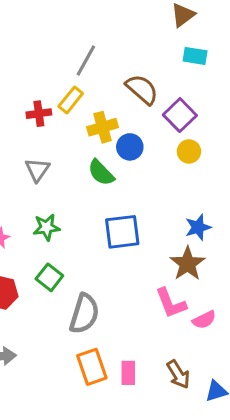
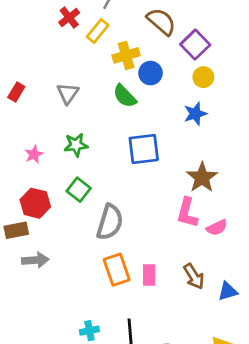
red cross: (39, 114) -> (69, 17), moved, turned -30
blue star: (198, 227) -> (195, 114), moved
pink L-shape: (171, 303) -> (187, 213), turned 36

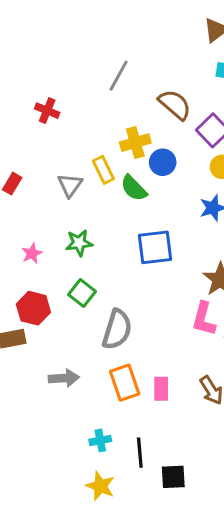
red cross: (69, 17) -> (47, 111), moved, turned -30
yellow rectangle: (98, 31) -> (103, 170), moved, turned -65
gray arrow: (35, 260) -> (64, 378), moved
cyan cross: (89, 331) -> (100, 440), moved

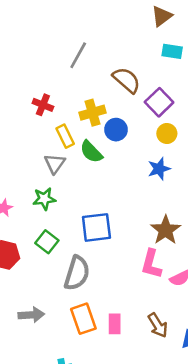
red cross: (47, 111) -> (43, 105), moved
gray triangle: (70, 185) -> (55, 164), moved
blue square: (155, 247) -> (96, 227), moved

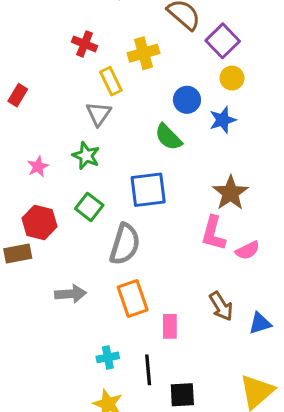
blue circle: (116, 130) -> (187, 100), moved
green semicircle: (91, 152) -> (168, 137), moved
green star: (44, 199) -> (86, 156), turned 30
pink rectangle: (115, 324) -> (170, 326), moved

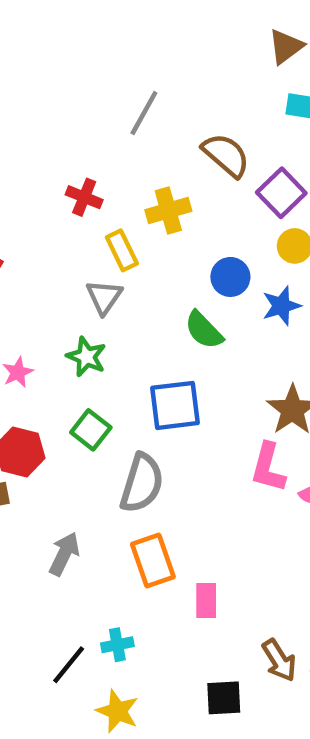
gray arrow: (71, 294) -> (64, 554), turned -60
brown arrow: (221, 306) -> (279, 660), moved
black line: (148, 370) -> (69, 665), moved, turned 44

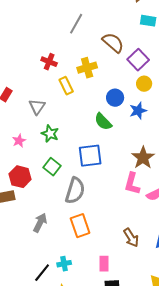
gray triangle: (104, 297) -> (37, 107), moved
pink rectangle: (206, 600) -> (104, 264), moved
brown arrow: (279, 660) -> (131, 238), moved

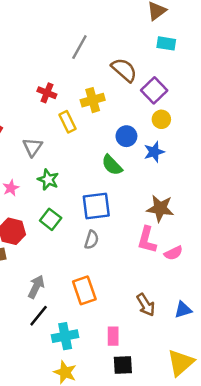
brown star: (143, 158) -> (160, 208), turned -30
gray semicircle: (75, 191) -> (92, 240), moved, size x0.6
cyan cross: (64, 264) -> (65, 336), size x1.5
black line: (42, 273) -> (39, 316), moved

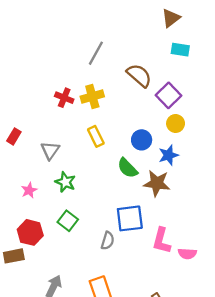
yellow cross: (93, 100) -> (92, 97), moved
yellow rectangle: (67, 122) -> (96, 136), moved
blue square: (96, 206) -> (130, 218), moved
brown star: (160, 208) -> (157, 183), moved
pink semicircle: (173, 253) -> (187, 254), turned 30

